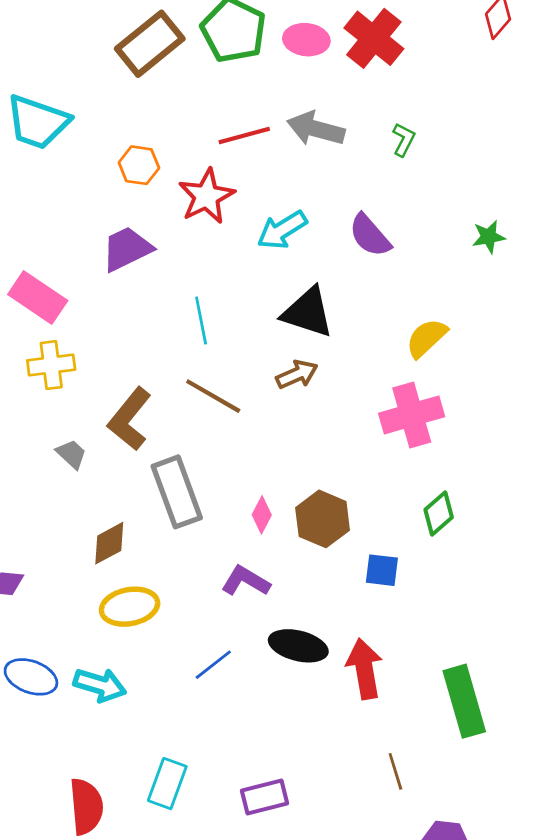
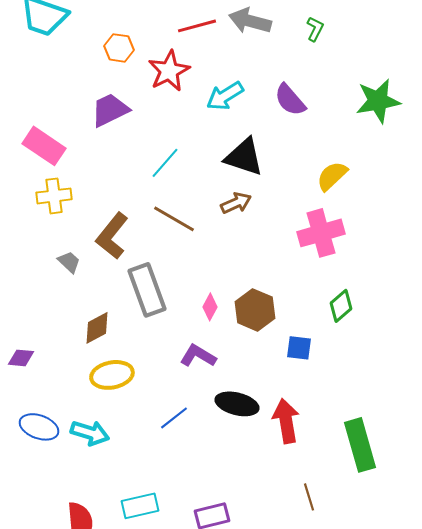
green star: (489, 237) -> (378, 101), size x1.8
cyan line: (201, 320) -> (165, 163), turned 52
cyan rectangle: (167, 784) -> (140, 506), turned 57

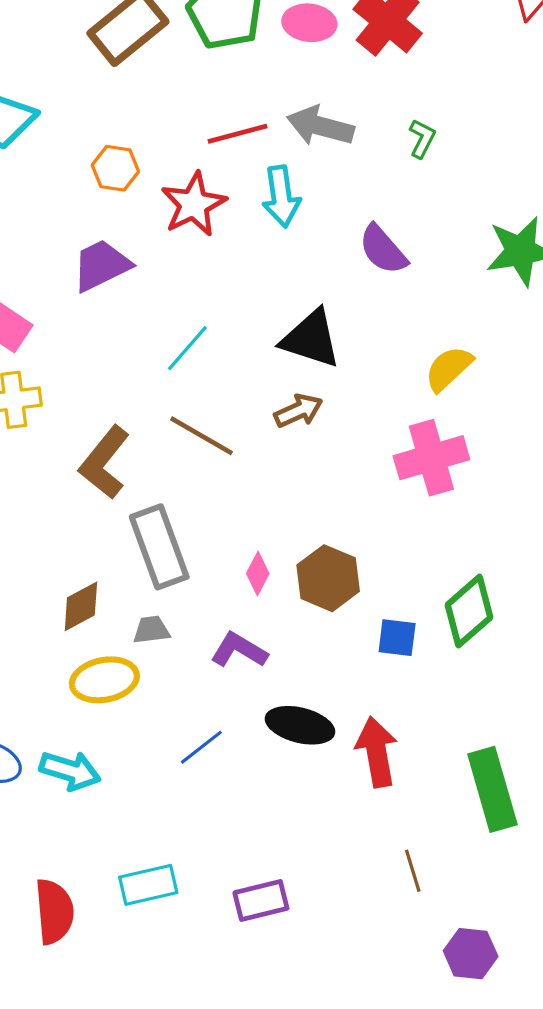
cyan arrow: (225, 96) -> (281, 196), moved, turned -66
gray trapezoid: (69, 262) -> (151, 630), moved, turned -50
green diamond: (341, 306) -> (469, 611), moved, size x1.4

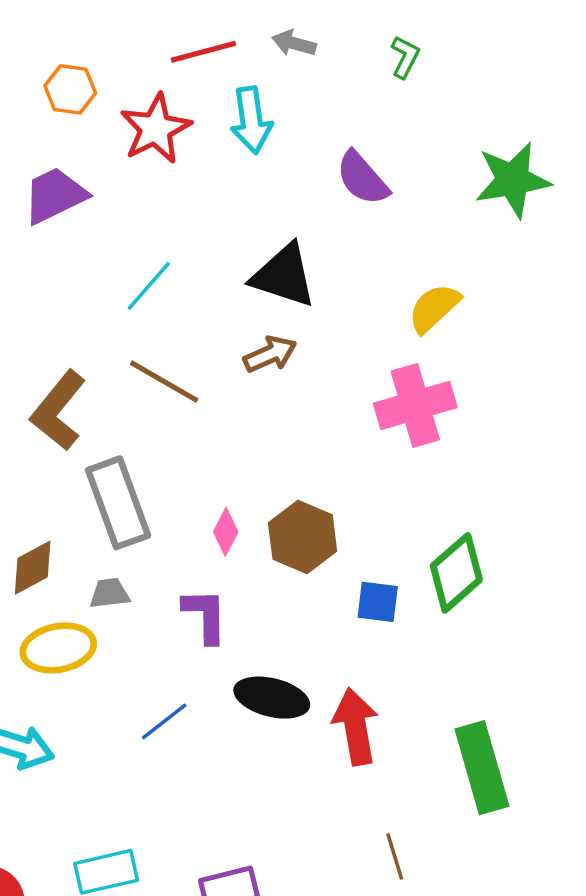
gray arrow: (320, 126) -> (294, 43), size x0.6
purple L-shape: (239, 650) -> (205, 616), turned 58

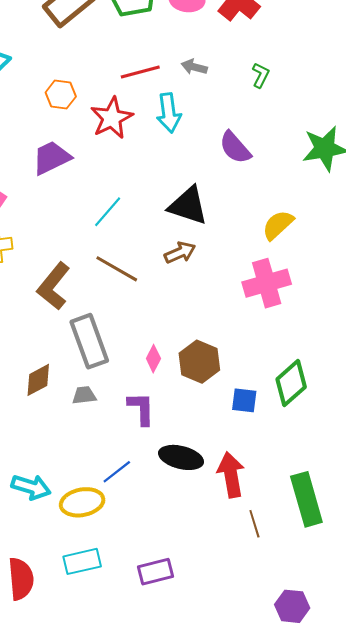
yellow ellipse: (58, 648) -> (82, 502), moved
brown line: (395, 856) -> (254, 524), moved

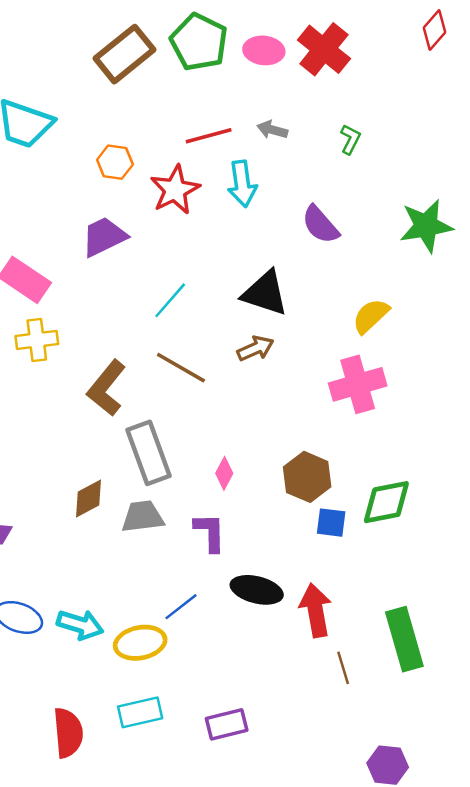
brown hexagon: (199, 362) -> (307, 477), moved
green diamond: (291, 383) -> (386, 502), turned 30
gray trapezoid: (84, 395) -> (143, 517), size x1.5

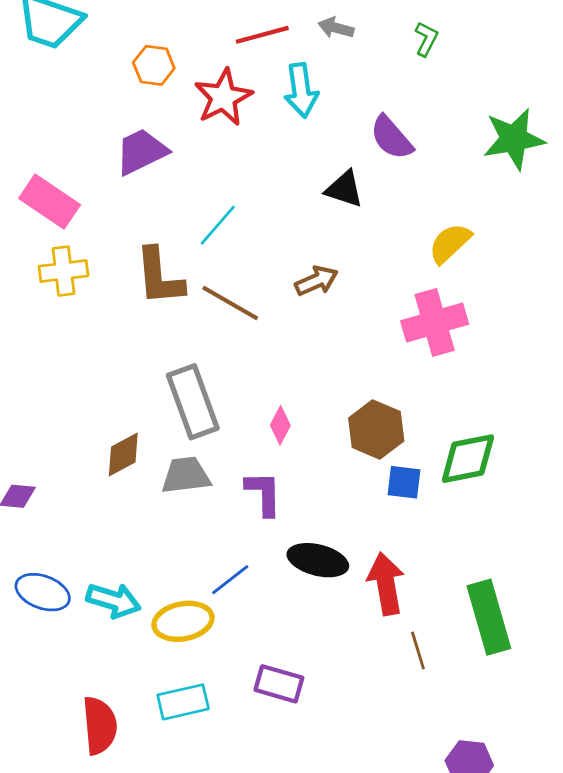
black triangle: (265, 293) -> (344, 189), moved, size x0.7
brown L-shape: (106, 388) -> (159, 277), moved, turned -44
purple rectangle: (227, 724) -> (279, 684), moved, turned 30

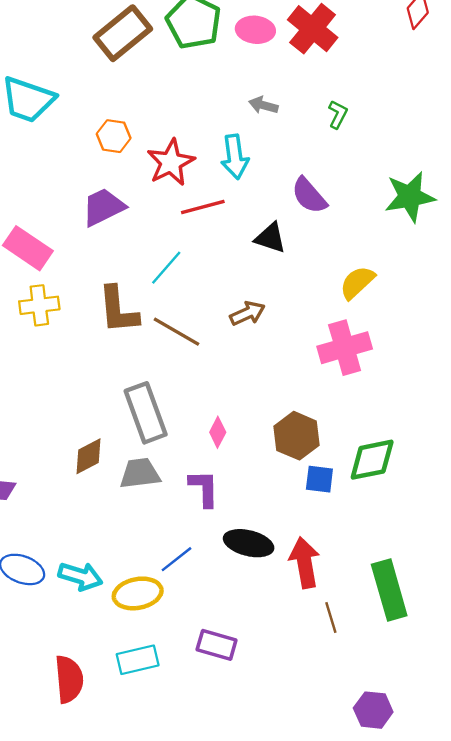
red line: (262, 35) -> (203, 207), moved

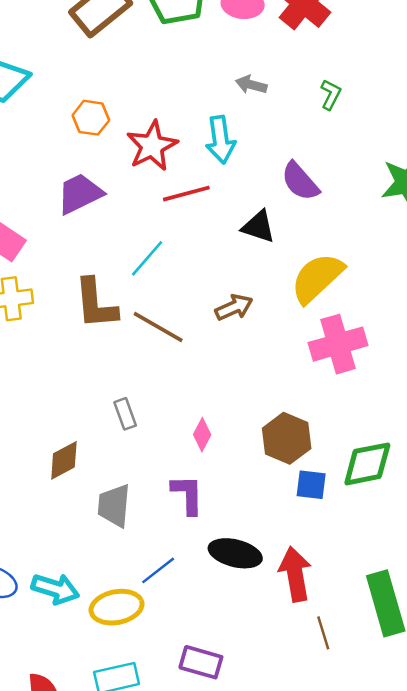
yellow semicircle: (357, 282) -> (317, 278), moved, size x1.4
gray rectangle: (146, 413) -> (125, 414), size x0.5
gray trapezoid: (140, 473) -> (114, 506), moved, turned -78

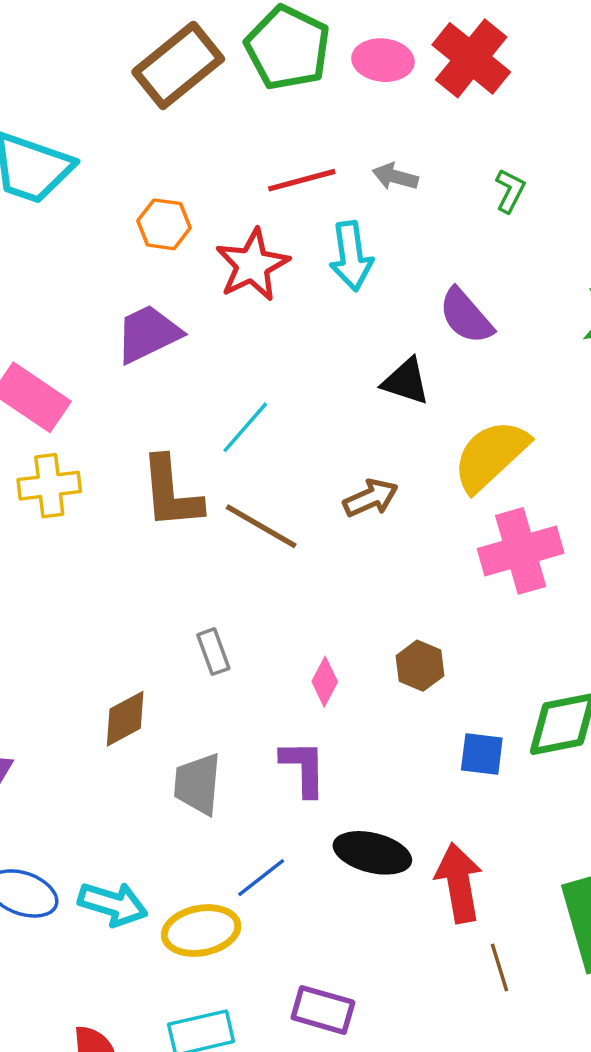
red line: (186, 194) -> (302, 180), moved
brown hexagon: (287, 438) -> (420, 666), moved, size x0.7

